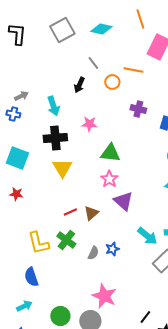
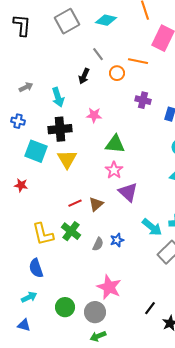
blue cross: (13, 114) -> (18, 121), moved
cyan square: (17, 158) -> (36, 151), moved

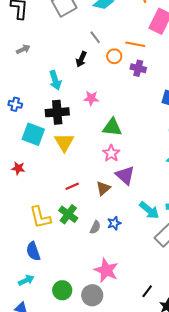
gray arrow: (26, 87) -> (23, 49), moved
purple cross: (143, 100) -> (138, 68), moved
brown triangle: (96, 204) -> (103, 188), moved

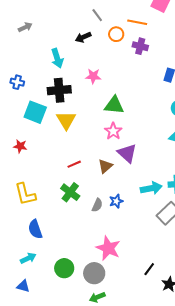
black arrow: (81, 59) -> (83, 37), turned 42
cyan arrow: (149, 210) -> (151, 188), turned -50
yellow L-shape: (40, 217) -> (25, 194), moved

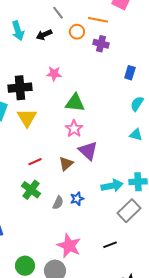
cyan arrow: (57, 58) -> (18, 31), moved
black line: (149, 269) -> (110, 245), moved, turned 32

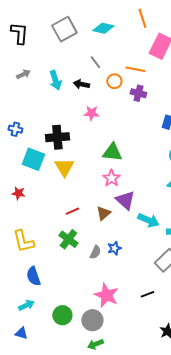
black arrow: (44, 35) -> (81, 84), turned 35
pink star: (54, 74) -> (91, 113), moved
cyan arrow: (112, 186) -> (148, 220), moved, turned 35

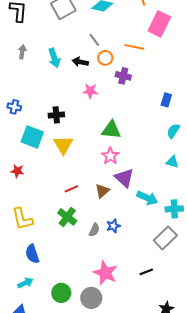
gray arrow: (23, 74) -> (22, 52), turned -56
orange circle: (114, 81) -> (105, 58), moved
purple cross: (138, 93) -> (123, 76), moved
black cross: (57, 137) -> (56, 115), size x0.7

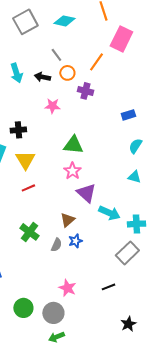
orange line: (134, 47) -> (96, 62), turned -66
blue rectangle: (166, 100) -> (128, 115), turned 56
red line: (71, 189) -> (28, 188), moved
brown triangle: (102, 191) -> (67, 220), moved
pink star: (105, 273) -> (67, 288), size x0.7

